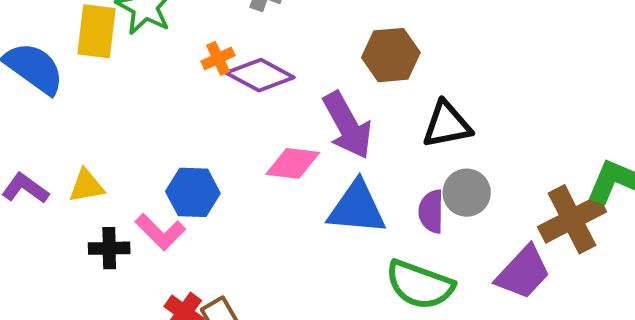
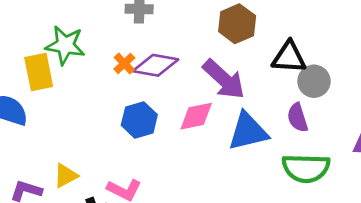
black triangle: (447, 125) -> (289, 57), turned 33
blue hexagon: (193, 192) -> (139, 120), moved
gray circle: (467, 193) -> (314, 81), moved

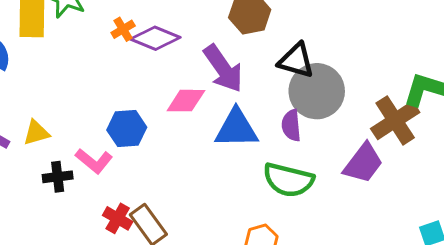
gray circle: (314, 81) -> (317, 91), size x1.6
blue hexagon: (139, 120) -> (127, 129), moved

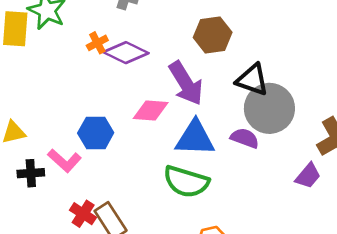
purple semicircle: (291, 125) -> (245, 138), turned 112
purple trapezoid: (363, 163) -> (308, 176), size x0.7
green semicircle: (288, 180) -> (186, 182), moved

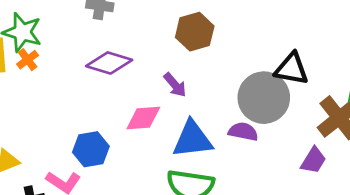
orange cross: (97, 43) -> (28, 60), moved
black triangle: (252, 80) -> (292, 69), moved
purple arrow: (186, 83) -> (175, 85), size x0.6

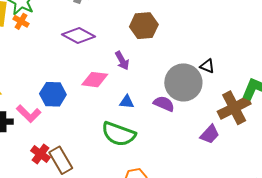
orange cross: (28, 60) -> (21, 21), turned -35
black triangle: (292, 69) -> (207, 66), size x0.6
blue triangle: (192, 139) -> (127, 102), size x0.5

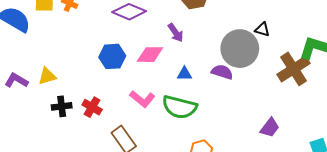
blue hexagon: (53, 94) -> (112, 56), moved
pink L-shape: (29, 114) -> (142, 99), moved
purple trapezoid: (210, 134) -> (270, 128), moved
red cross: (40, 154) -> (92, 107), moved

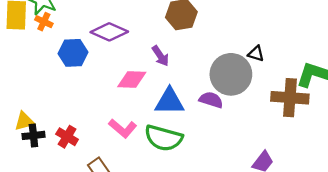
blue hexagon: (112, 56) -> (73, 53), moved
brown cross: (294, 69) -> (290, 98), turned 36
blue triangle: (184, 74) -> (169, 101), size x1.8
yellow triangle: (47, 76) -> (24, 121), moved

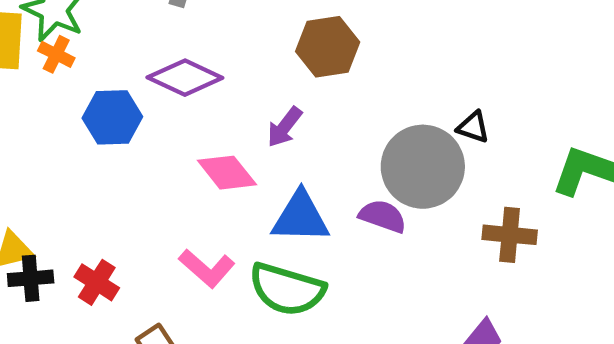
purple arrow: (160, 56) -> (285, 127), turned 70
pink diamond: (132, 80) -> (227, 173), turned 48
brown cross: (290, 98) -> (510, 235), moved, size x0.7

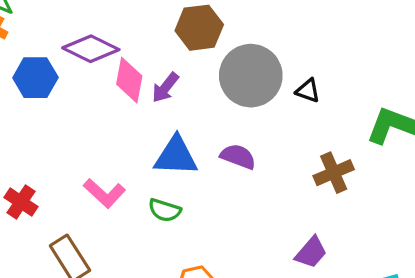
gray circle: (423, 167) -> (251, 76), moved
pink diamond: (227, 173) -> (129, 80), moved, turned 48
brown cross: (510, 235) -> (334, 173), turned -30
green semicircle: (287, 289) -> (165, 210), size x0.6

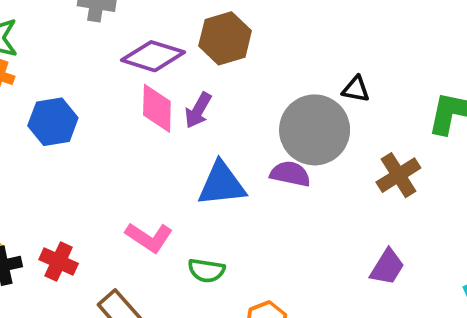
purple diamond: (91, 49) -> (153, 56), moved
gray circle: (251, 76) -> (315, 130), moved
green semicircle: (165, 210) -> (206, 270), moved

